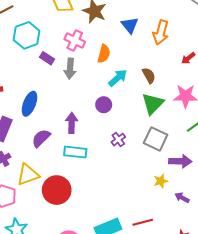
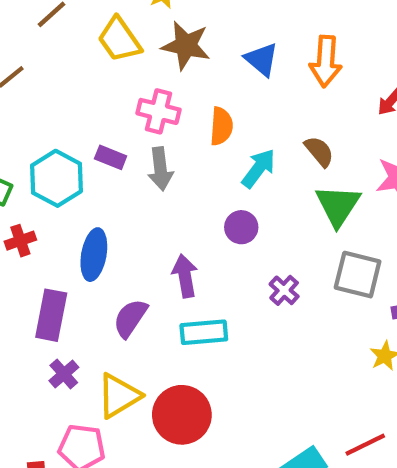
cyan hexagon: (27, 35) -> (57, 178), moved

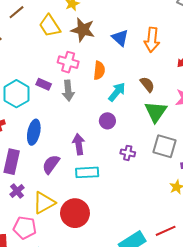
purple cross: (284, 290) -> (128, 153), turned -32

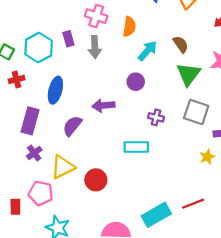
purple rectangle: (44, 84) -> (68, 39), turned 48
purple arrow: (79, 144) -> (103, 105), turned -90
cyan rectangle: (87, 172) -> (136, 147), moved
red circle: (75, 213) -> (96, 180), size x0.7

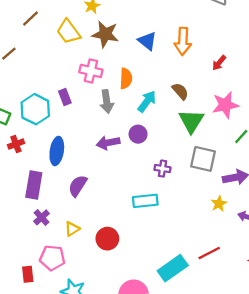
gray arrow: (95, 47) -> (107, 101), moved
purple arrow: (103, 105) -> (108, 143), moved
yellow triangle: (63, 167) -> (72, 229), size x0.6

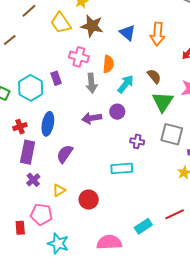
red cross: (16, 144) -> (20, 127), moved
cyan rectangle: (173, 268) -> (143, 226), size x0.7

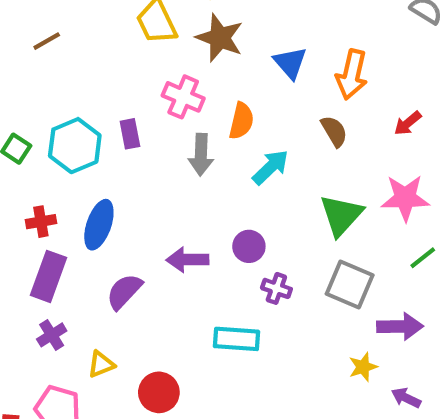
brown semicircle: (154, 76) -> (334, 131), moved
purple circle: (117, 112) -> (249, 246), moved
purple arrow: (92, 118) -> (187, 260), moved

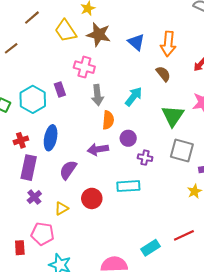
orange semicircle: (241, 121) -> (108, 120), moved
red circle: (159, 392) -> (92, 198), moved

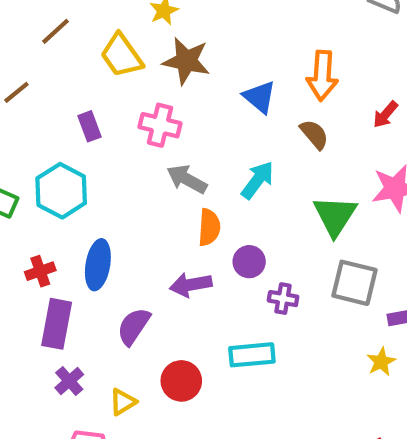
blue triangle: (136, 42) -> (260, 97), moved
purple rectangle: (60, 90) -> (90, 126), moved
gray arrow: (97, 95) -> (187, 179), turned 126

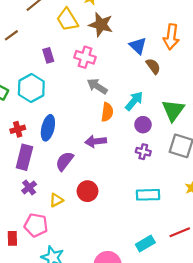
brown semicircle: (314, 134) -> (153, 66), moved
cyan arrow: (258, 180) -> (134, 101), moved
purple circle: (249, 262) -> (143, 125), moved
cyan rectangle: (252, 355) -> (148, 195), moved

